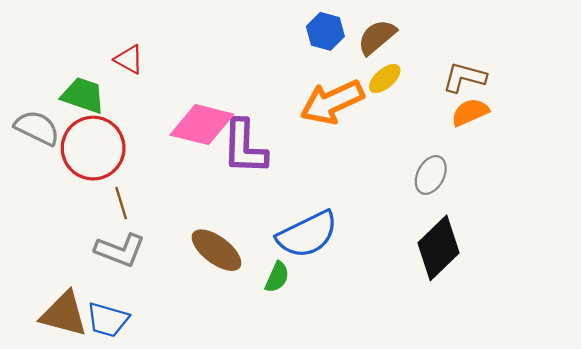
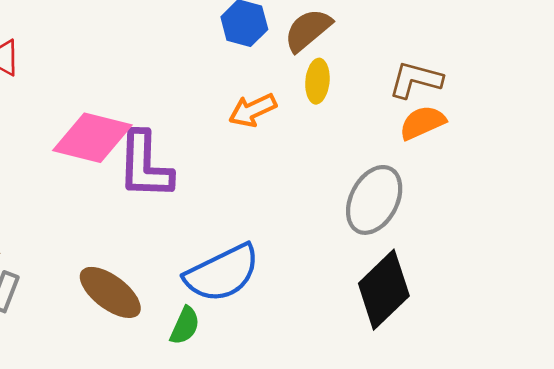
yellow ellipse: (385, 79) -> (317, 81), turned -44
orange arrow: (332, 102) -> (253, 110), size x0.6
gray ellipse: (431, 175) -> (374, 200), size x1.4

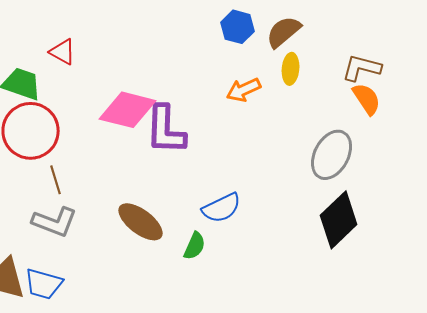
orange semicircle: (422, 123) -> (367, 99), turned 80
blue semicircle: (222, 273) -> (222, 208), size x0.7

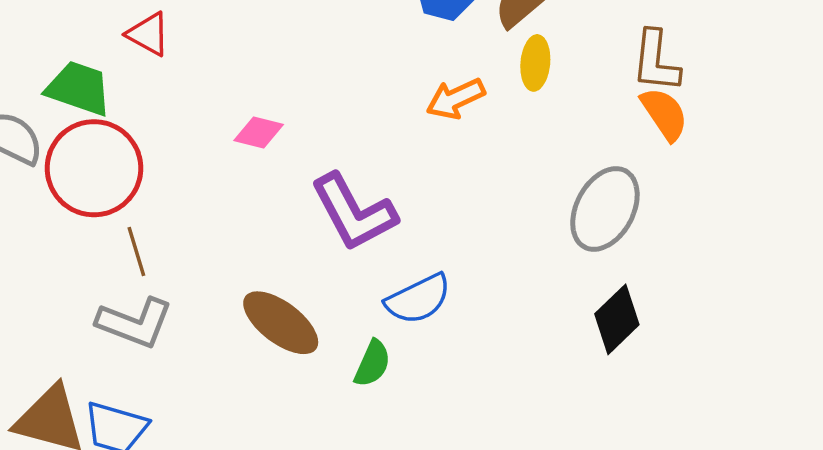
brown L-shape: (362, 68) -> (656, 61), turned -99
pink diamond: (128, 110) -> (259, 133), size x0.5
purple L-shape: (166, 130) -> (354, 212), moved, turned -30
black diamond: (339, 220) -> (617, 319), size x0.7

